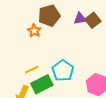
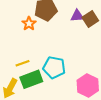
cyan pentagon: (63, 70) -> (54, 67), turned -30

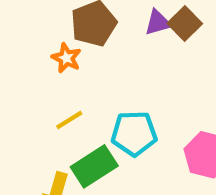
yellow line: (22, 63) -> (69, 120), moved

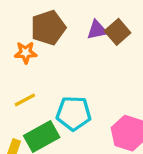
orange star: (66, 58) -> (26, 53), turned -30

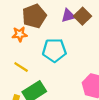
yellow line: (25, 100) -> (21, 67), turned 64
cyan pentagon: (74, 113) -> (54, 50), moved

